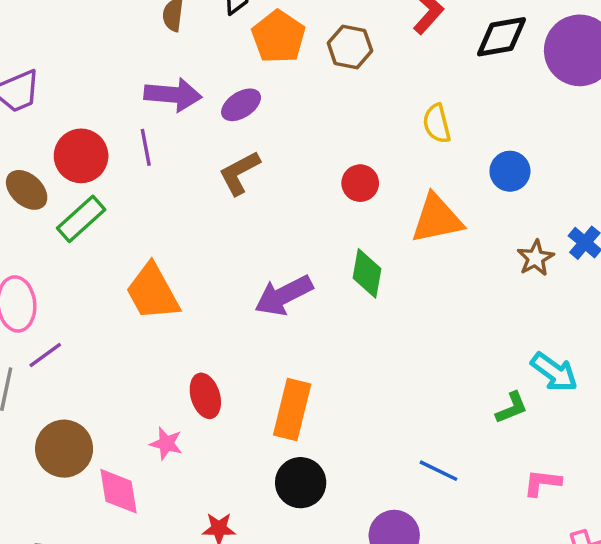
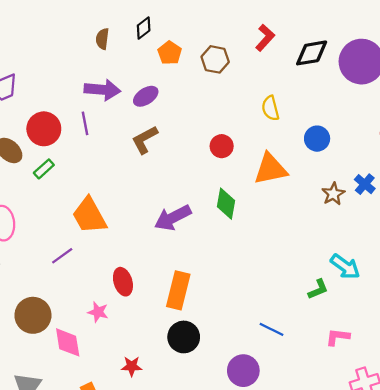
orange pentagon: (278, 37) -> (170, 53), size x0.7
green rectangle: (81, 219) -> (44, 169), size x0.7
purple line: (45, 355) -> (62, 256), moved

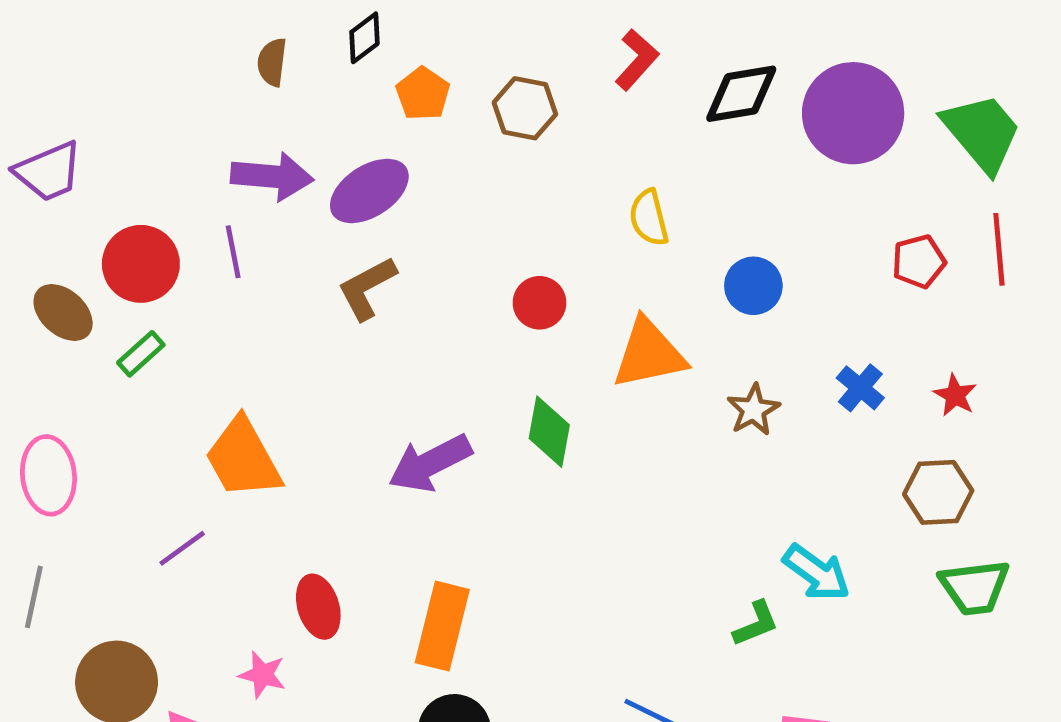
purple ellipse: (146, 96) -> (369, 191), size x1.4
brown star: (333, 194) -> (753, 410), moved

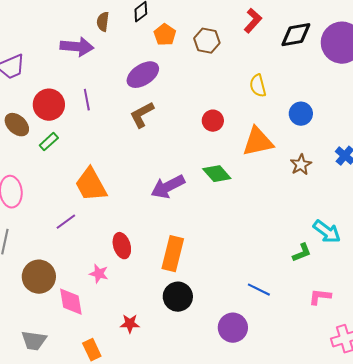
purple arrow: (272, 176) -> (77, 47), moved
green diamond: (549, 432) -> (217, 174), turned -52

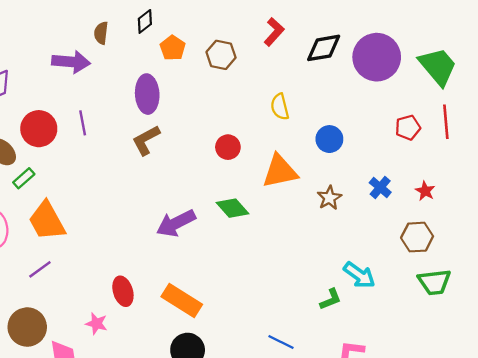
purple ellipse: (143, 75) -> (147, 94), turned -60
green rectangle: (49, 142) -> (24, 178), moved
orange trapezoid: (91, 185) -> (47, 221), moved
purple line: (66, 222) -> (40, 269), moved
orange rectangle: (173, 254) -> (182, 301), turned -72

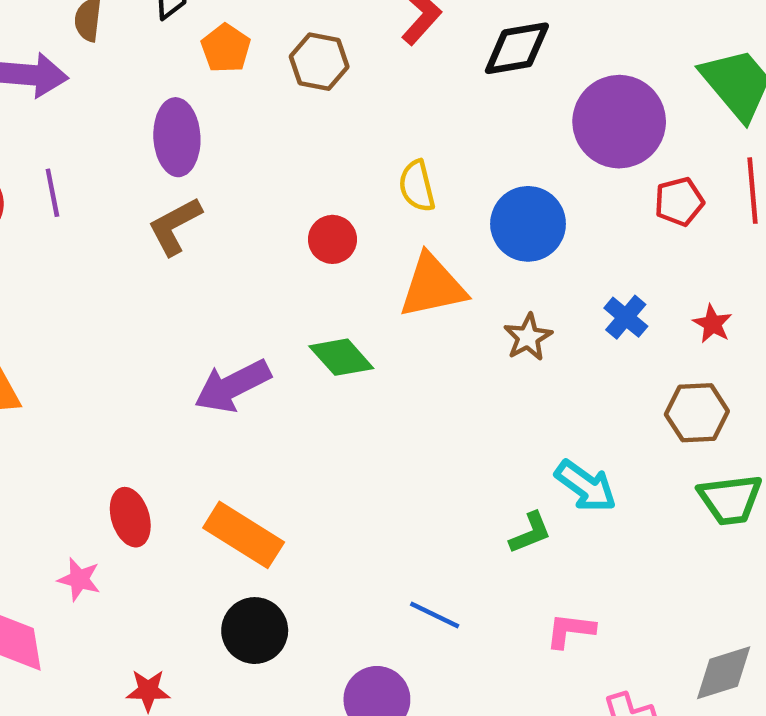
purple circle: (377, 57) -> (619, 122), moved
yellow semicircle: (280, 107) -> (417, 186), moved
blue circle: (329, 139) -> (528, 224), size x1.4

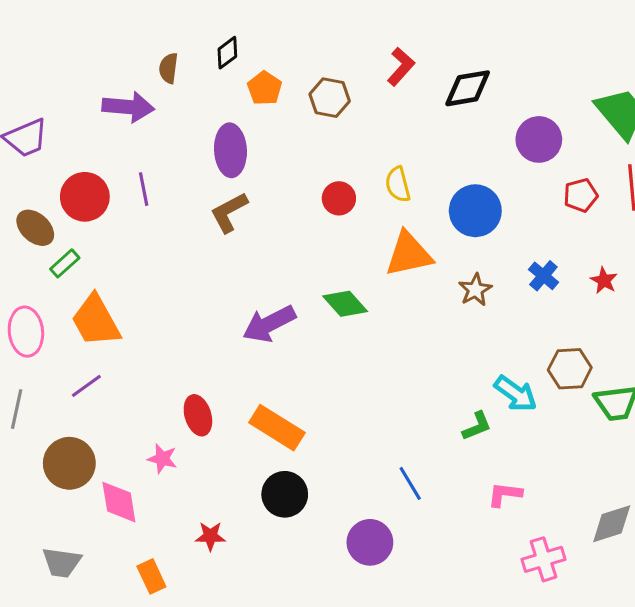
purple circle: (619, 122) -> (539, 139), size x0.7
red circle: (332, 239) -> (339, 198), moved
brown hexagon: (697, 413) -> (570, 369), moved
blue line: (435, 615) -> (410, 483), turned 33

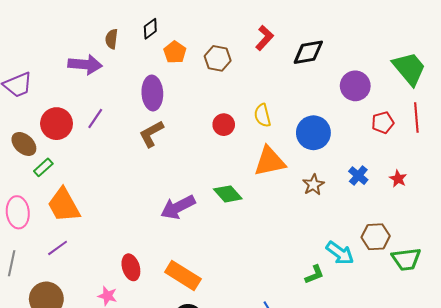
purple line: (144, 189) -> (95, 118), turned 45

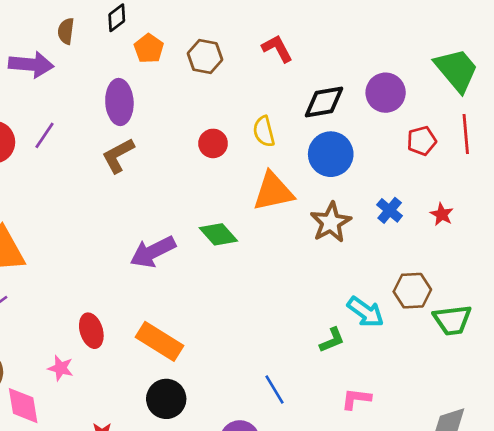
red L-shape: (264, 38) -> (277, 48), moved, turned -70
black diamond: (308, 52) -> (324, 102), moved
brown star: (313, 185) -> (331, 222), size x1.4

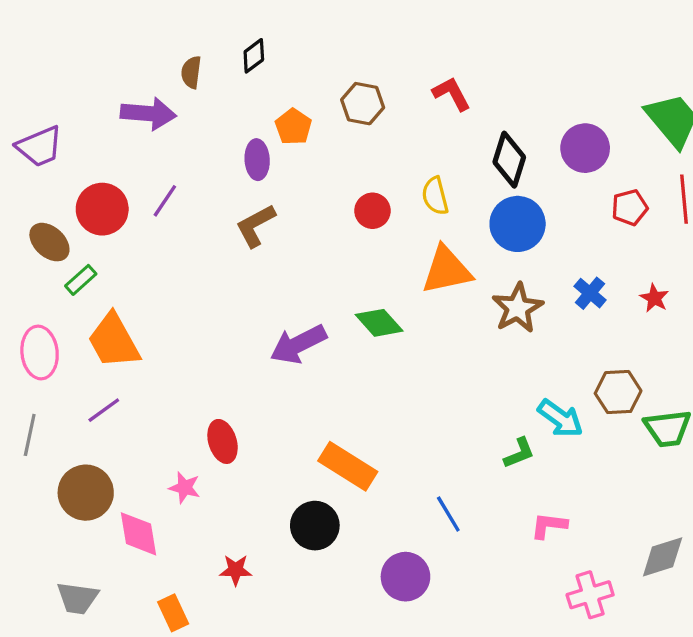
orange pentagon: (149, 48) -> (293, 127), moved
purple ellipse: (119, 102) -> (257, 160), size x0.7
black diamond: (324, 102) -> (509, 160), turned -63
orange rectangle: (160, 341) -> (348, 466), moved

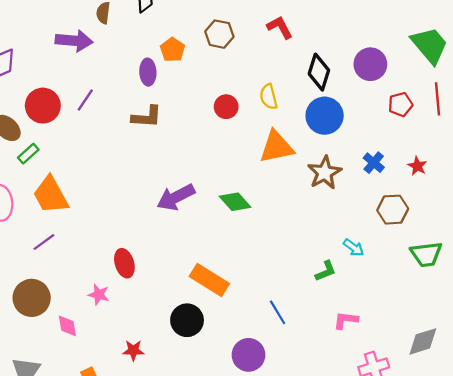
brown L-shape: (255, 226) -> (147, 117), turned -148
green diamond: (379, 323) -> (235, 202), moved
brown hexagon: (618, 392) -> (393, 210), moved
cyan arrow: (560, 418) -> (354, 248), size x0.7
pink diamond: (138, 534) -> (67, 326), size x0.7

